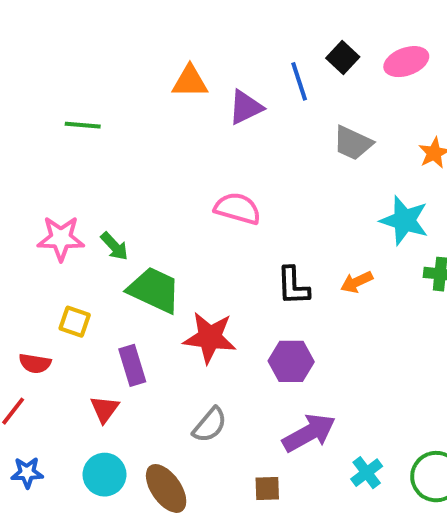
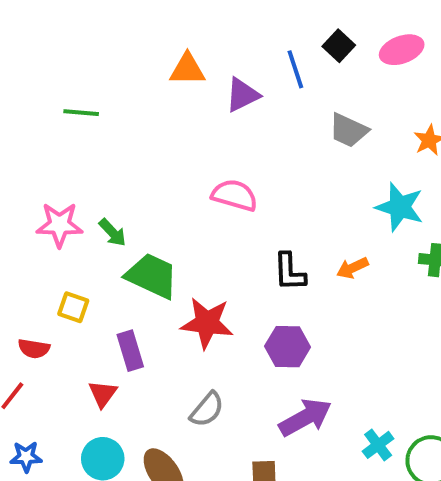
cyan cross: (367, 473) -> (378, 445), moved

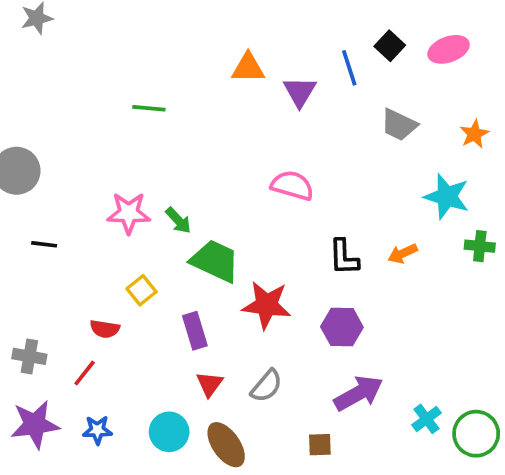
purple triangle: (242, 95) -> (300, 92), turned -33
yellow square: (73, 307) -> (142, 290), turned 32
red triangle: (103, 394) -> (210, 384), moved

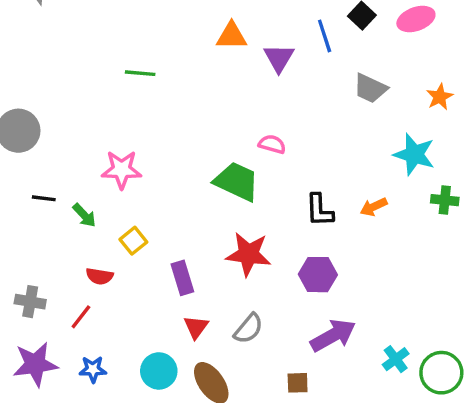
pink semicircle: (292, 185) -> (272, 144), size x0.7
green arrow: (178, 220) -> (84, 215), moved
green trapezoid: (215, 261) -> (237, 181), moved

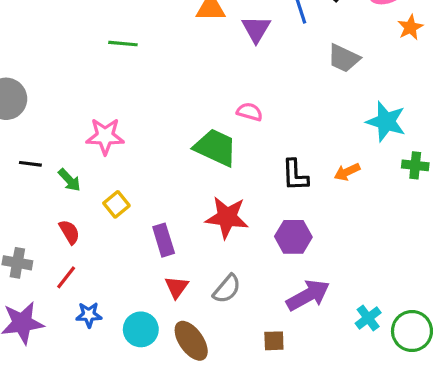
orange star: (440, 97) -> (410, 27), moved
red semicircle: (100, 276) -> (69, 232), moved, turned -130
blue star: (93, 369) -> (89, 315), moved

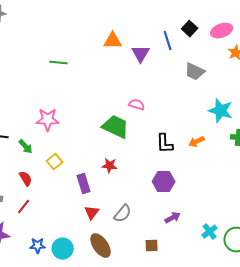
red star: (227, 217) -> (110, 166), moved, size x0.6
purple arrow: (308, 295) -> (173, 218), size x0.6
blue star: (89, 315) -> (38, 246), moved
cyan circle: (141, 329) -> (63, 249), moved

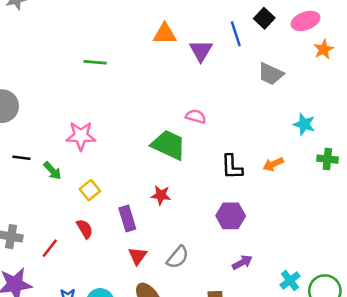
cyan star: (221, 111) -> (304, 124), size x0.7
red semicircle: (26, 179) -> (85, 229), moved

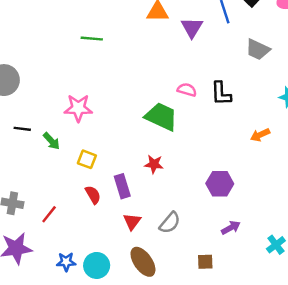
black L-shape: (232, 167) -> (221, 93), moved
yellow square: (90, 190) -> (87, 159), turned -30
red semicircle: (85, 229) -> (93, 195), moved

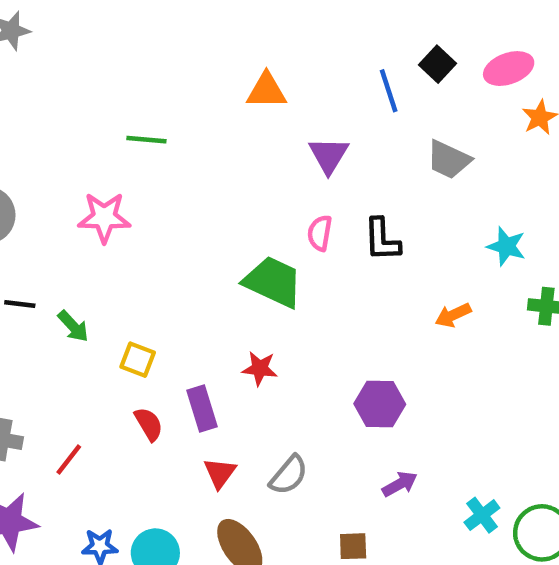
purple triangle: (192, 28) -> (329, 155), moved
pink semicircle: (187, 90) -> (320, 233), turned -96
pink star: (78, 108) -> (104, 217), moved

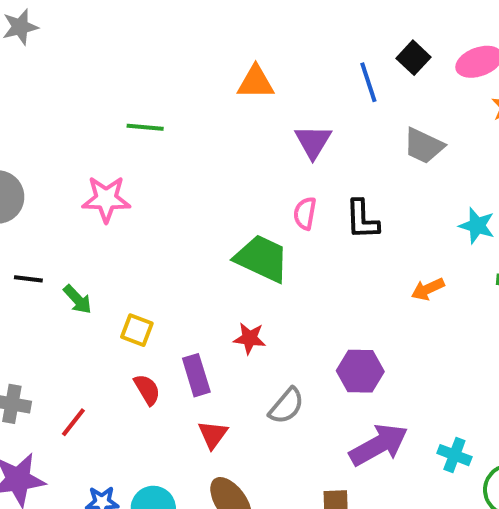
gray semicircle: (289, 475) -> (286, 406), moved
purple arrow: (400, 484) -> (379, 445), size x1.8
cyan cross: (482, 515) -> (454, 455), moved, turned -32

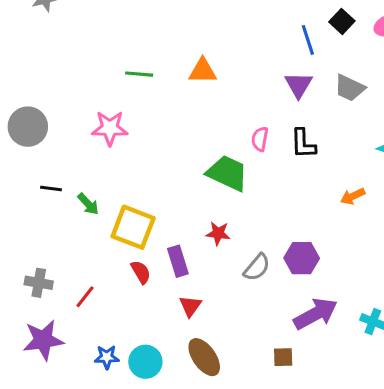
orange triangle: (256, 82) -> (203, 71), moved
purple triangle: (313, 142) -> (299, 85), moved
yellow square: (137, 330) -> (133, 227), size x1.8
gray semicircle: (286, 406) -> (257, 267), moved

